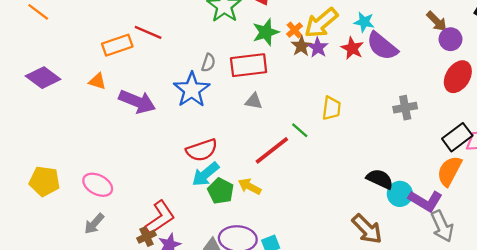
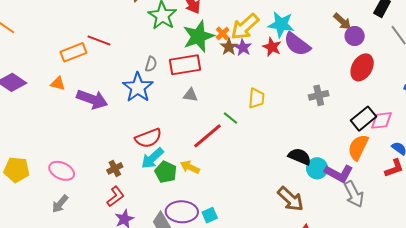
cyan star: (364, 22) -> (281, 24), size x1.5
green star: (266, 32) -> (198, 36), size x1.4
red L-shape: (160, 218) -> (115, 197), size x0.7
brown cross: (146, 237) -> (115, 168), moved

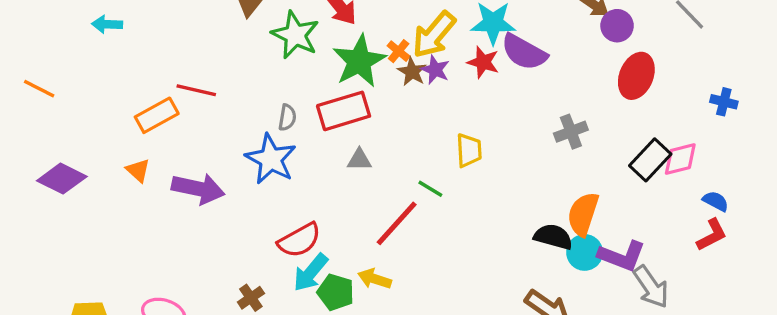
orange triangle: (58, 84) -> (138, 170), turned 35
orange semicircle: (358, 147) -> (583, 214), moved

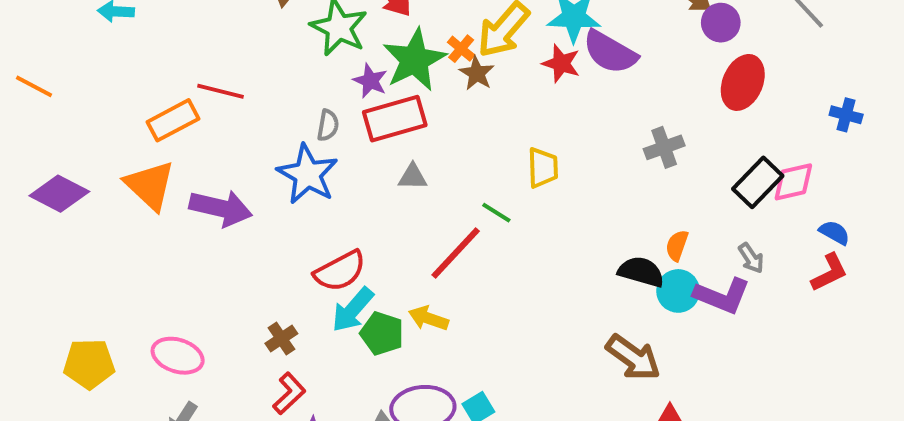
purple star: (435, 70) -> (370, 81), moved
orange triangle: (138, 170) -> (150, 185), size x1.8
orange semicircle: (583, 214) -> (677, 245), size x0.6
gray arrow: (651, 287) -> (751, 258), moved, size x0.6

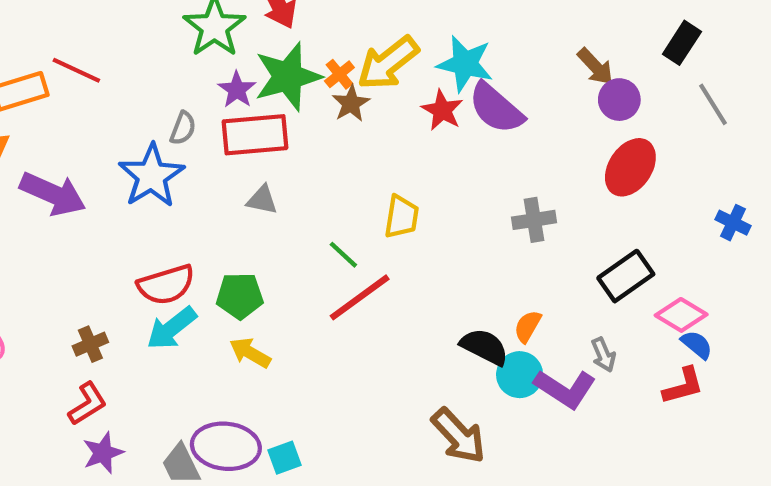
pink diamond: (793, 182) -> (681, 315), moved, turned 33
red line: (456, 253) -> (360, 297), moved
green pentagon: (382, 333) -> (240, 296), moved, turned -30

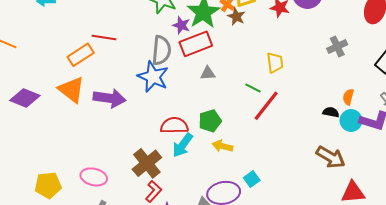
gray semicircle: (183, 128) -> (161, 50), size x1.8
red semicircle: (166, 285) -> (174, 126), turned -148
brown cross: (90, 344) -> (147, 163), size x1.8
black semicircle: (484, 347) -> (331, 112), size x0.7
cyan square: (284, 458) -> (252, 179), moved

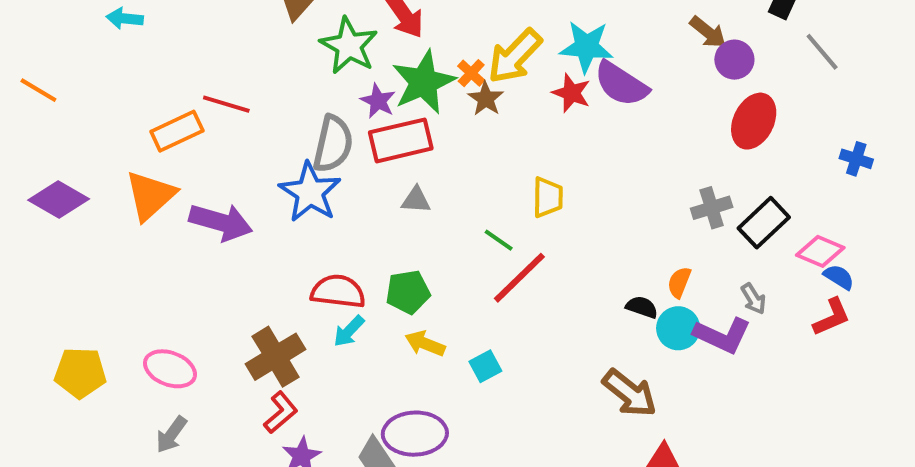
gray cross: (337, 47) -> (712, 208), moved
orange triangle: (72, 90) -> (150, 196), turned 32
cyan arrow: (183, 145) -> (349, 331), size x0.7
cyan square: (252, 179) -> (485, 366), moved

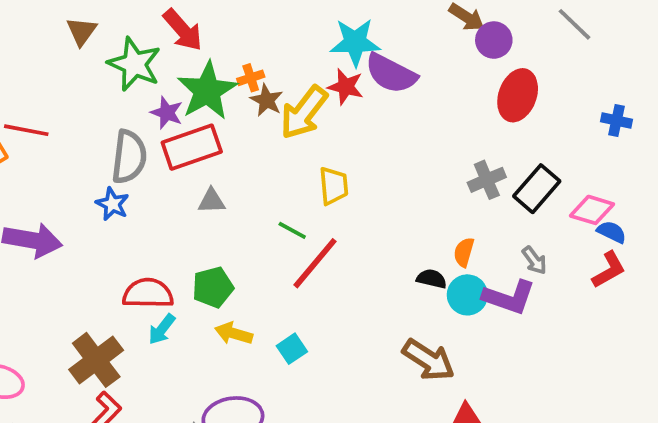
yellow arrow: (515, 56) -> (304, 113), moved
orange cross: (471, 73) -> (251, 78), turned 35
blue star: (310, 192) -> (112, 204), size x0.6

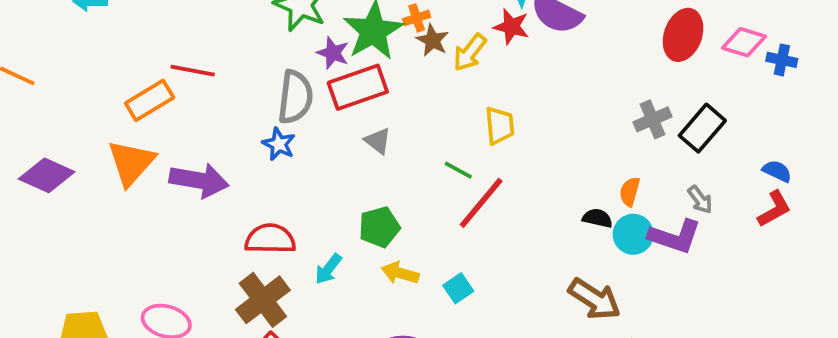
yellow arrow: (304, 113) -> (470, 52), size x0.7
gray triangle: (212, 201) -> (378, 141), turned 40
pink diamond: (592, 210) -> (744, 42), moved
red semicircle: (148, 293) -> (270, 239), moved

